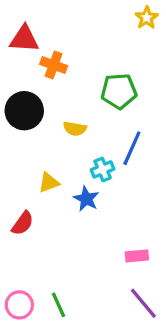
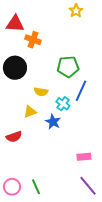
yellow star: (147, 18) -> (76, 11), moved
green pentagon: (119, 91) -> (68, 67), moved
yellow semicircle: (75, 129) -> (41, 92), moved
cyan cross: (103, 169) -> (63, 104), turned -32
red semicircle: (23, 223) -> (14, 137), turned 35

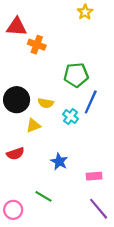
black circle: (15, 68) -> (17, 100), moved
blue star: (53, 122) -> (59, 162), moved
green line: (36, 187) -> (44, 196), moved, turned -35

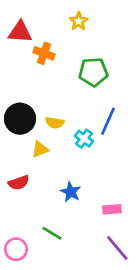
yellow star: (85, 12) -> (79, 21), moved
green pentagon: (76, 75) -> (93, 72), moved

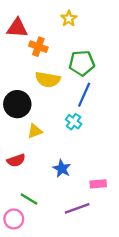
blue line: (108, 121) -> (84, 95), moved
yellow semicircle: (55, 123) -> (48, 79), moved, size x1.5
green line: (52, 233) -> (29, 199), moved
purple line: (117, 248) -> (77, 208), moved, turned -70

